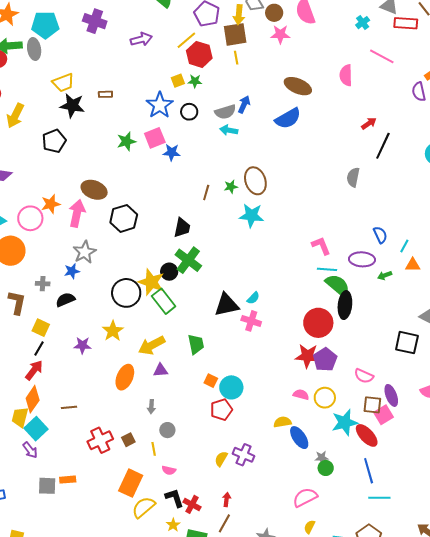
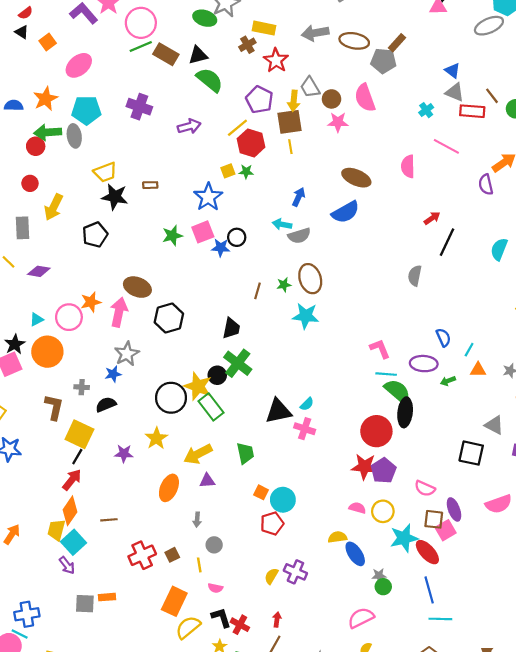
black circle: (189, 112) -> (237, 237), moved
gray semicircle: (225, 112) -> (299, 236), moved
yellow square: (41, 328) -> (79, 434), size x1.5

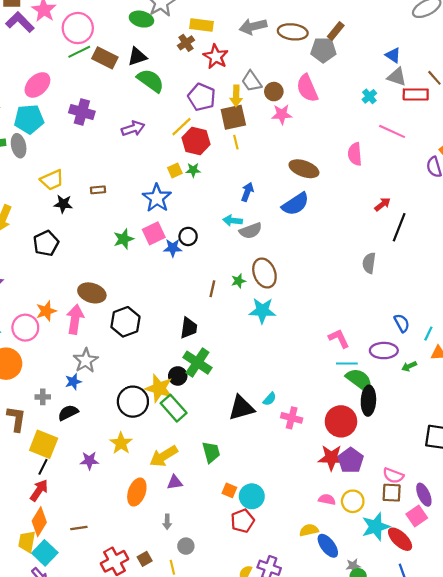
pink ellipse: (79, 65) -> (37, 85), moved
black star: (115, 197) -> (63, 204), size x0.7
pink cross: (305, 429) -> (292, 418), moved
brown square: (434, 519) -> (392, 493), moved

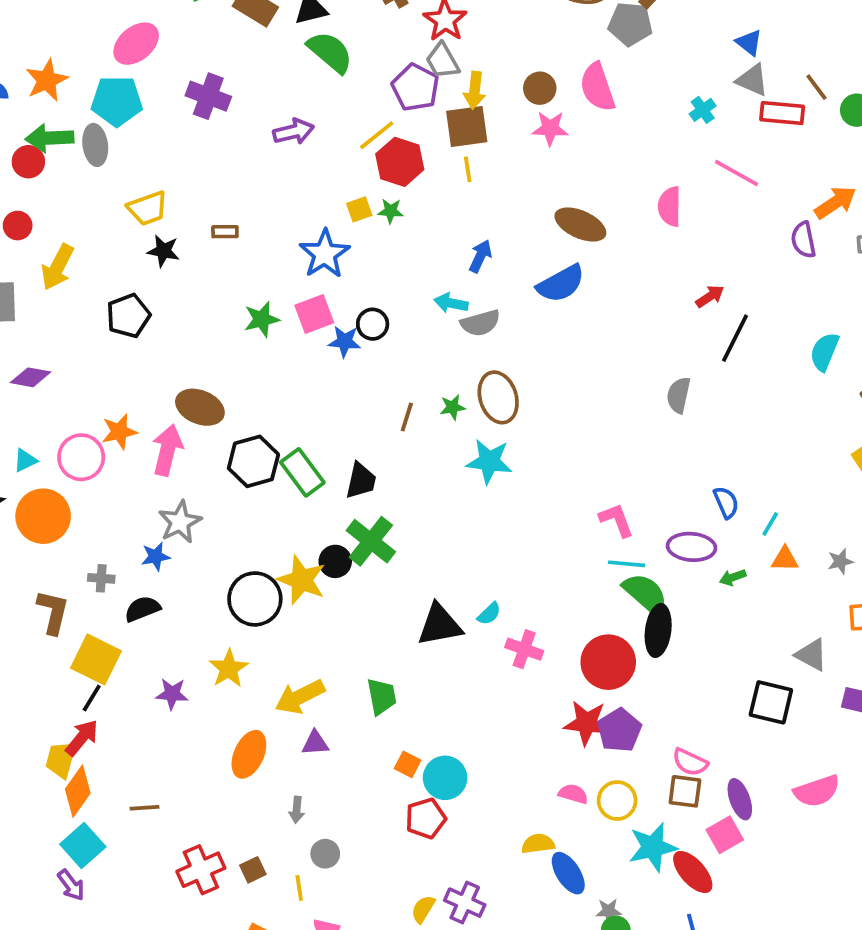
gray trapezoid: (252, 81) -> (442, 61), moved
green rectangle: (174, 408) -> (302, 472), moved
yellow trapezoid: (27, 542) -> (61, 760), moved

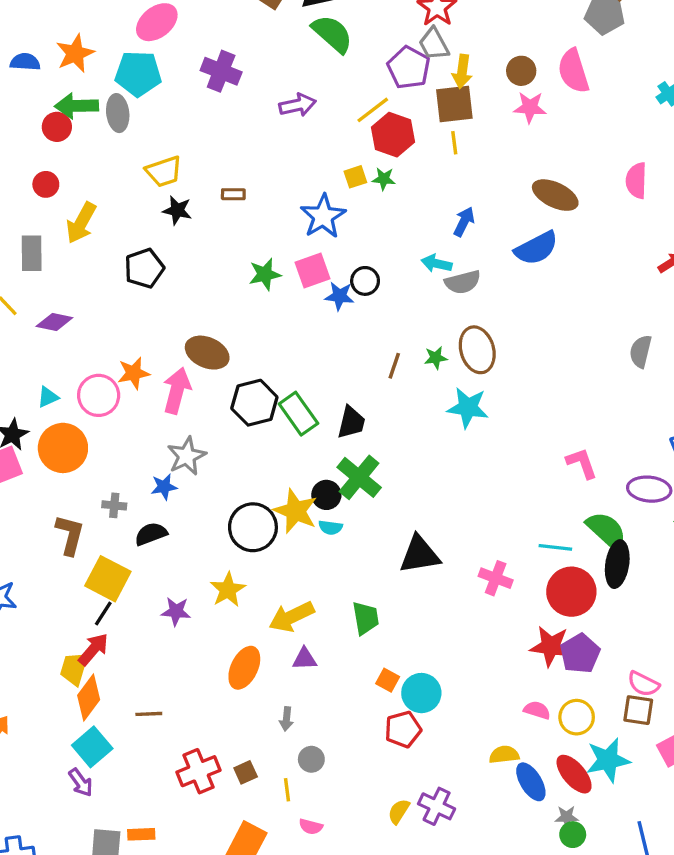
cyan line: (626, 564) -> (555, 547), moved
cyan semicircle: (489, 614) -> (330, 527), moved, turned 50
red ellipse: (693, 872) -> (574, 774), moved

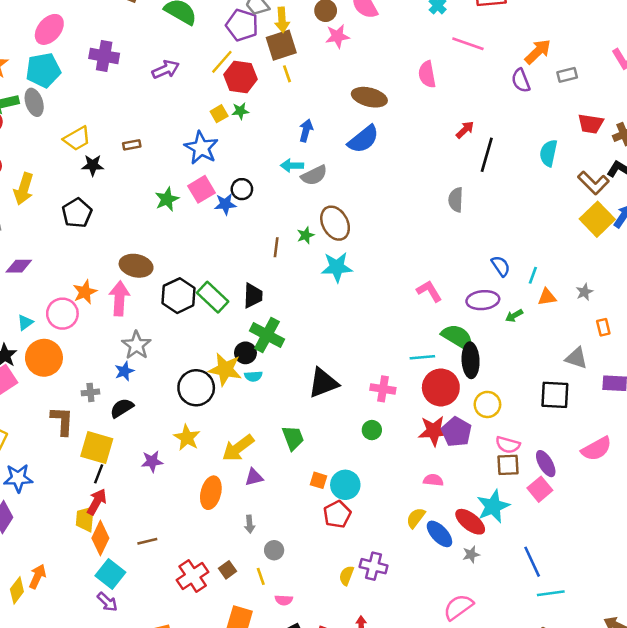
yellow circle: (577, 717) -> (487, 404), moved
yellow semicircle: (504, 755) -> (416, 518), turned -35
green circle: (573, 835) -> (372, 430), moved

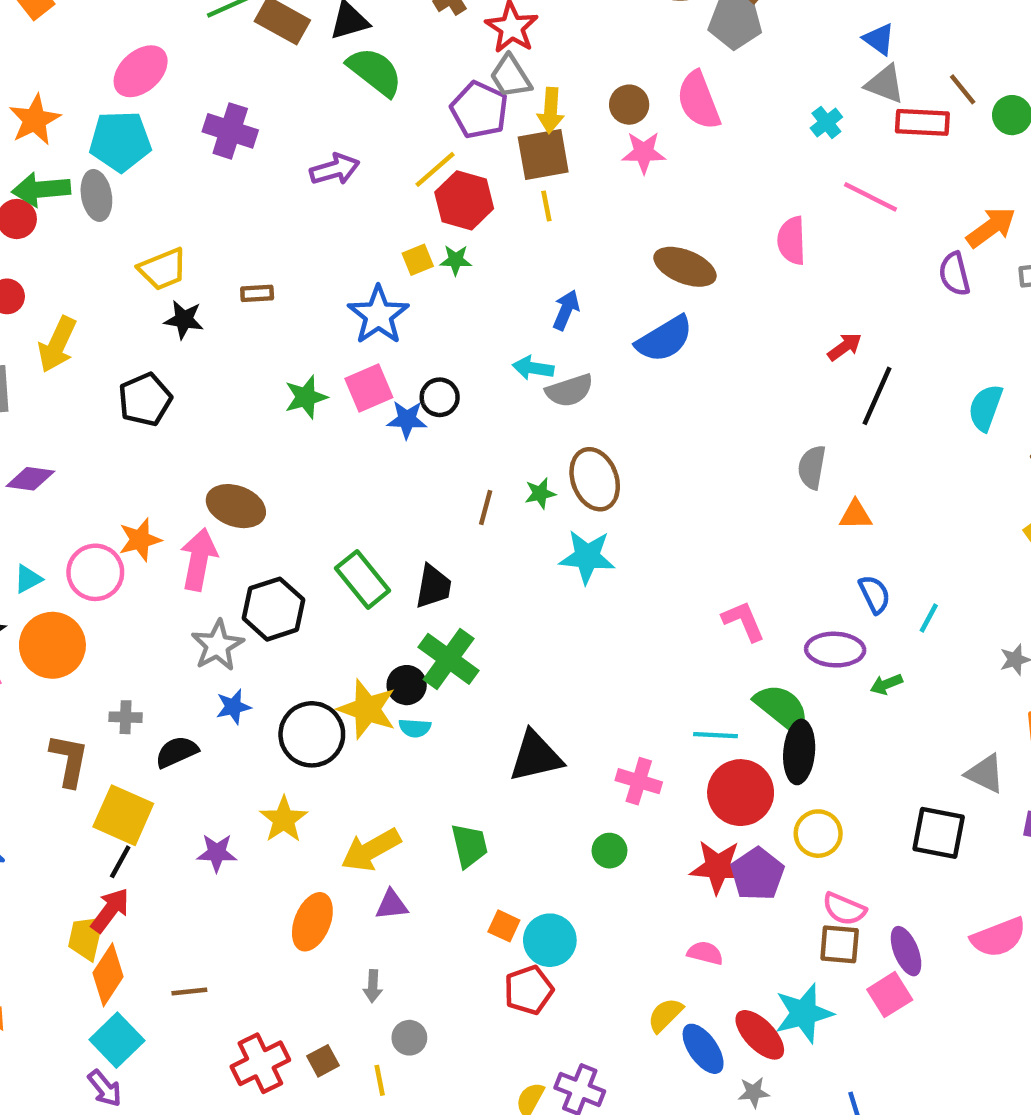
black hexagon: (179, 296) -> (273, 609), moved
orange triangle: (547, 297) -> (855, 515), moved
blue star: (124, 371) -> (233, 707), moved

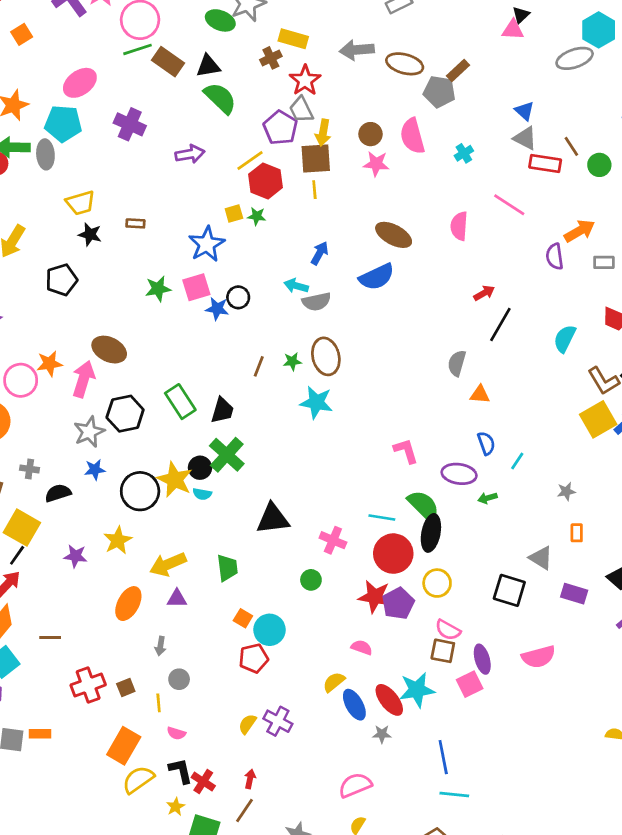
cyan cross: (826, 122) -> (464, 153), moved

